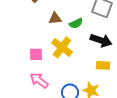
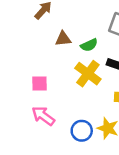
yellow cross: (62, 47) -> (88, 74), moved

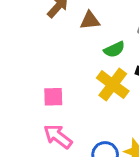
brown triangle: (63, 39) -> (90, 20), moved

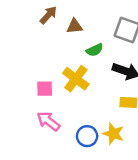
yellow cross: (113, 85) -> (76, 79), moved

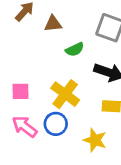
yellow cross: (76, 79) -> (65, 94), moved
blue circle: (87, 136) -> (56, 124), moved

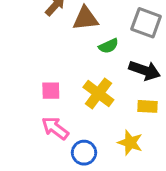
brown triangle: (53, 24) -> (85, 18), size x1.4
blue circle: (56, 124) -> (84, 153), moved

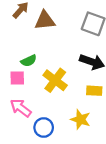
green semicircle: (109, 46) -> (29, 61), moved

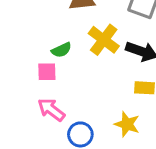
yellow cross: (55, 80) -> (104, 40), moved

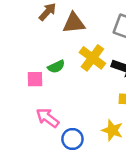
pink square: (47, 72) -> (35, 79), moved

